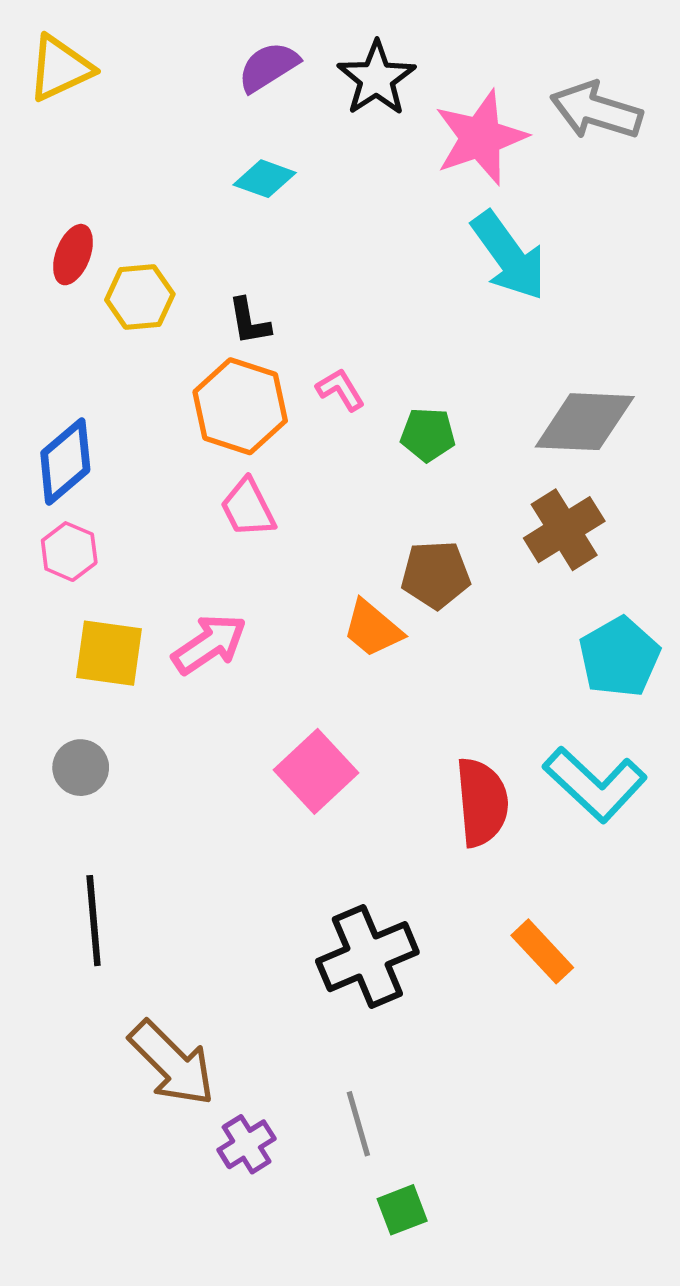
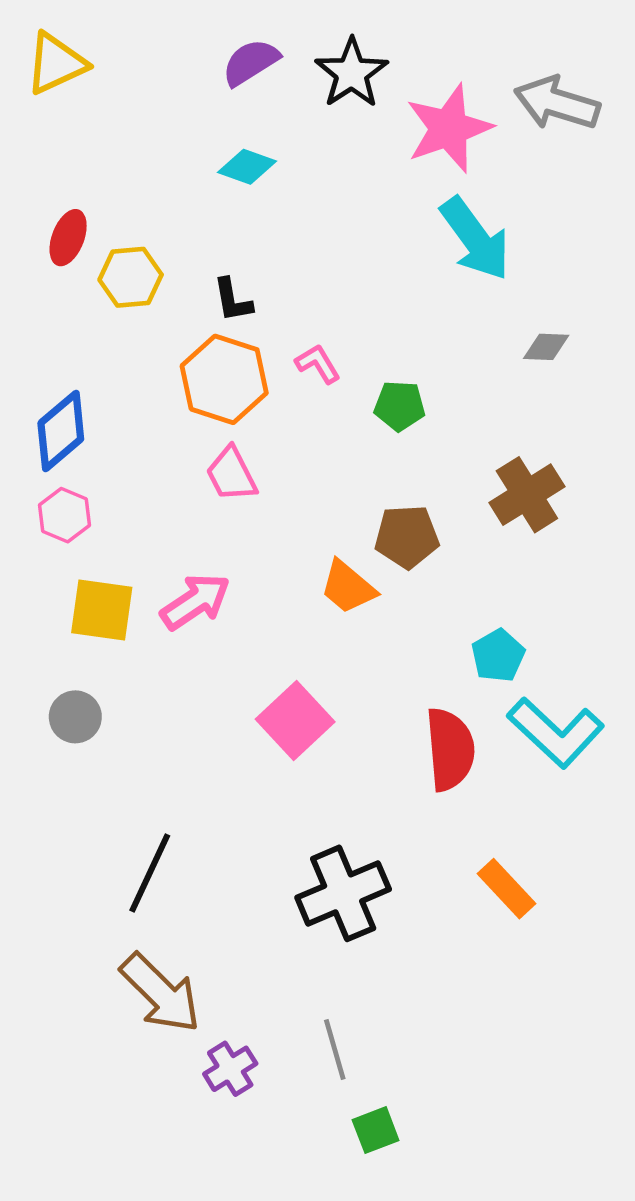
gray diamond: (585, 422) -> (546, 347), moved, size x0.5
cyan pentagon: (619, 657) -> (498, 656), moved, size x0.7
black line: (94, 921) -> (150, 873), moved, turned 30

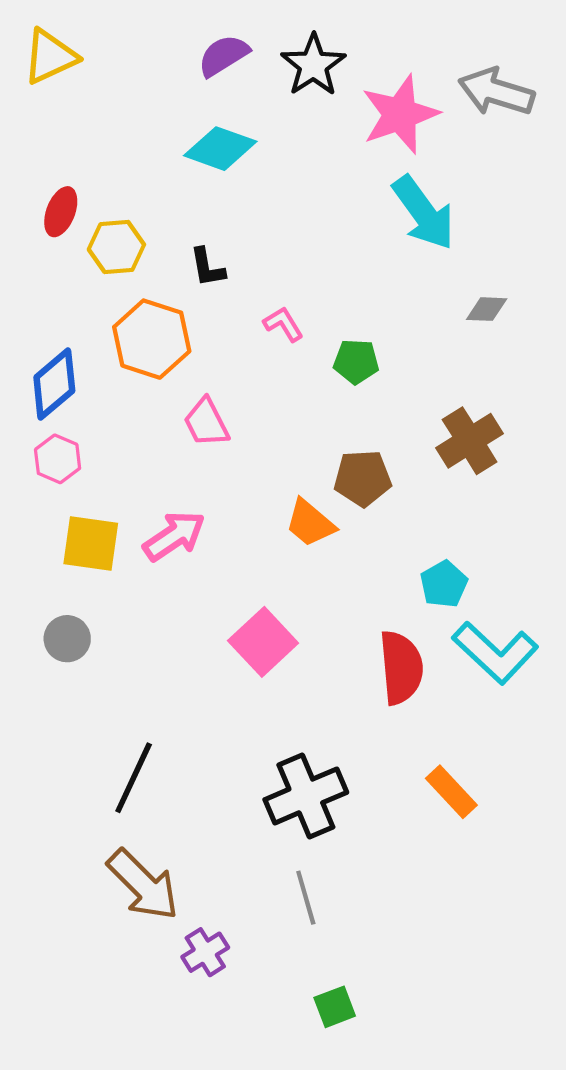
cyan diamond: (247, 167) -> (220, 149), size x1.4
orange hexagon: (224, 379) -> (152, 339), moved
gray line: (335, 1050) -> (306, 898), moved

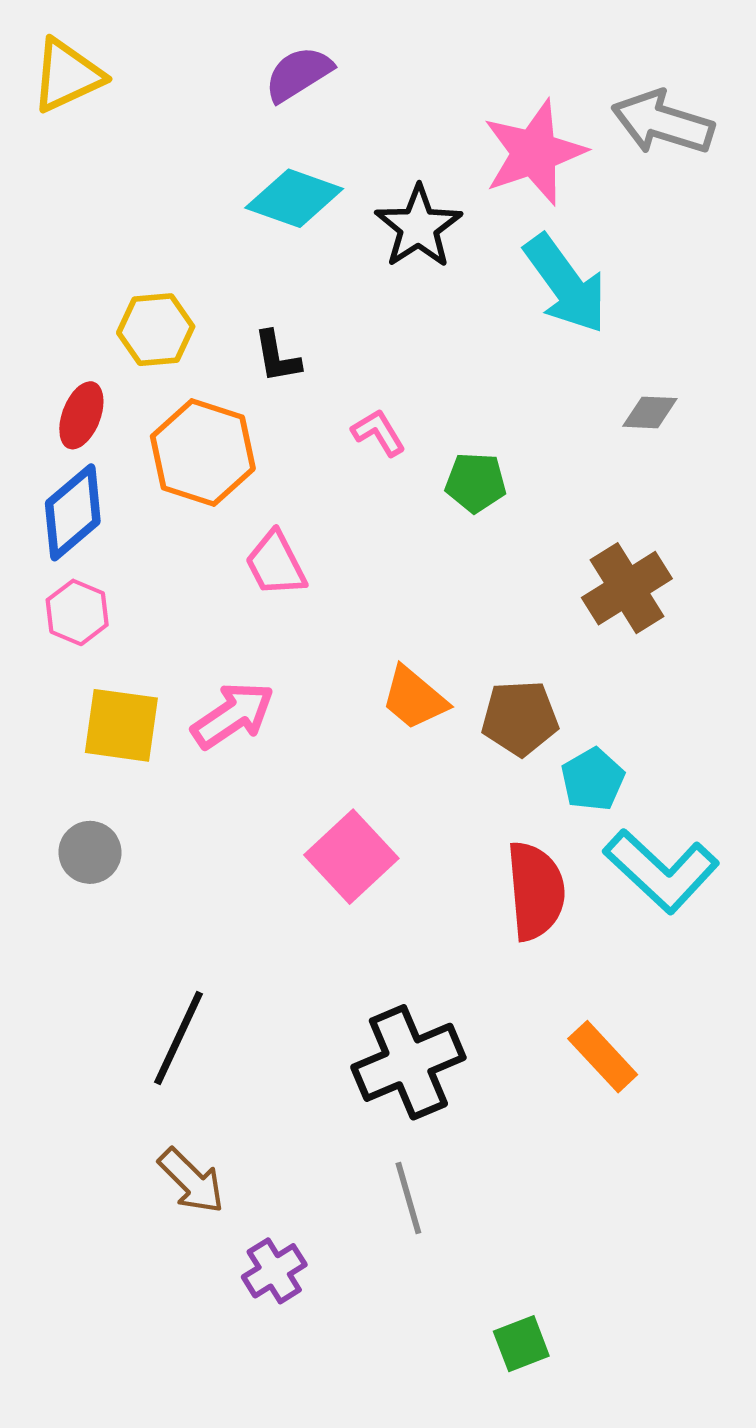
black star: (313, 65) -> (418, 227), moved
red ellipse: (61, 212) -> (81, 415), moved
brown pentagon: (363, 478) -> (520, 718), moved
brown arrow: (143, 885) -> (191, 1181), size x0.7
green square: (335, 1007) -> (521, 1344), moved

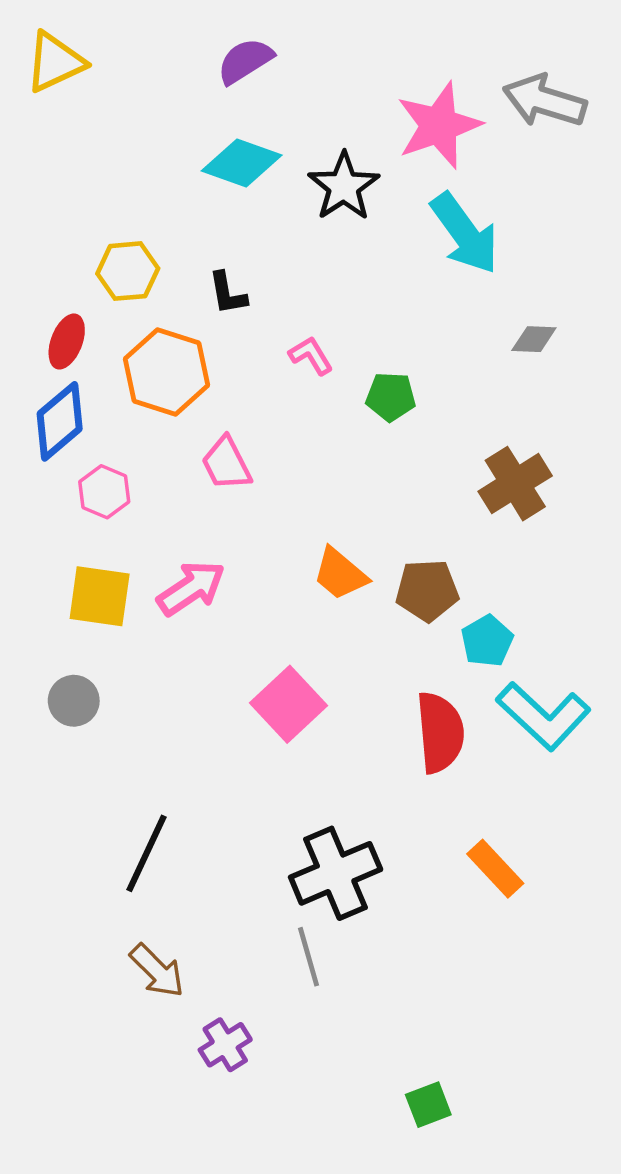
pink hexagon: (77, 612) -> (104, 492), moved
gray line: (408, 1198) -> (309, 957), moved

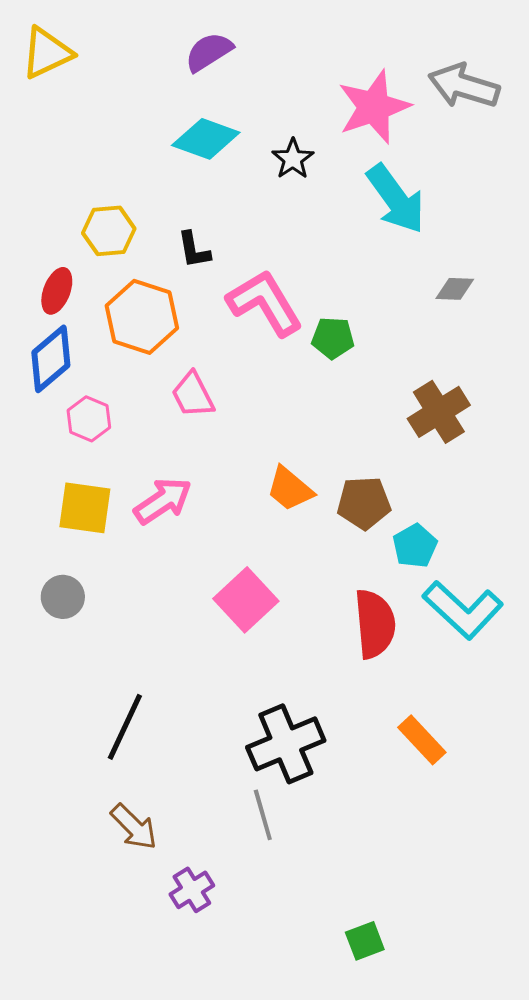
black star: (344, 186) -> (293, 159), size x0.7
pink L-shape: (311, 356) -> (265, 303), size x2.0

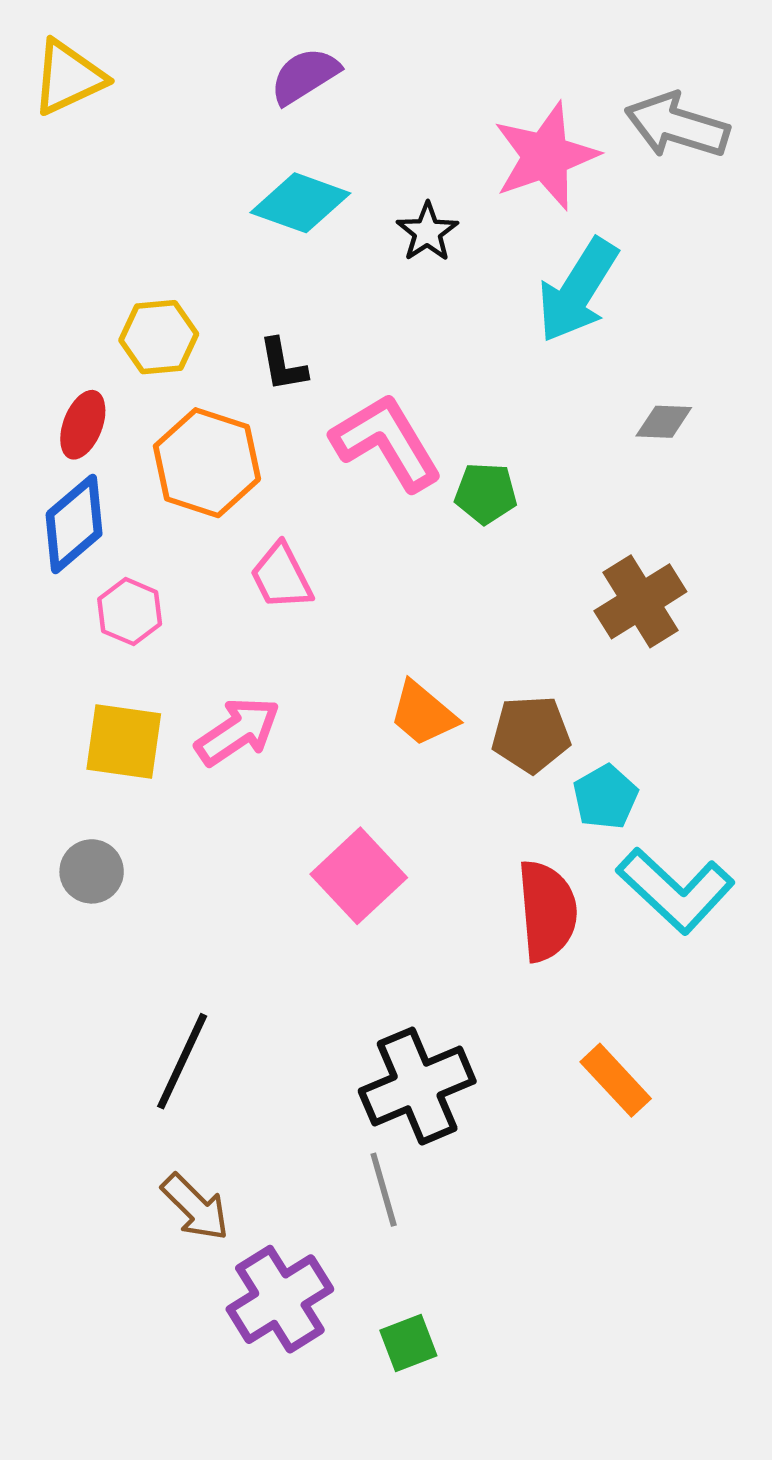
cyan arrow: (396, 199) -> (578, 290), turned 68
purple cross: (192, 890) -> (280, 1299), size x1.6
green square: (365, 941) -> (408, 1343), moved

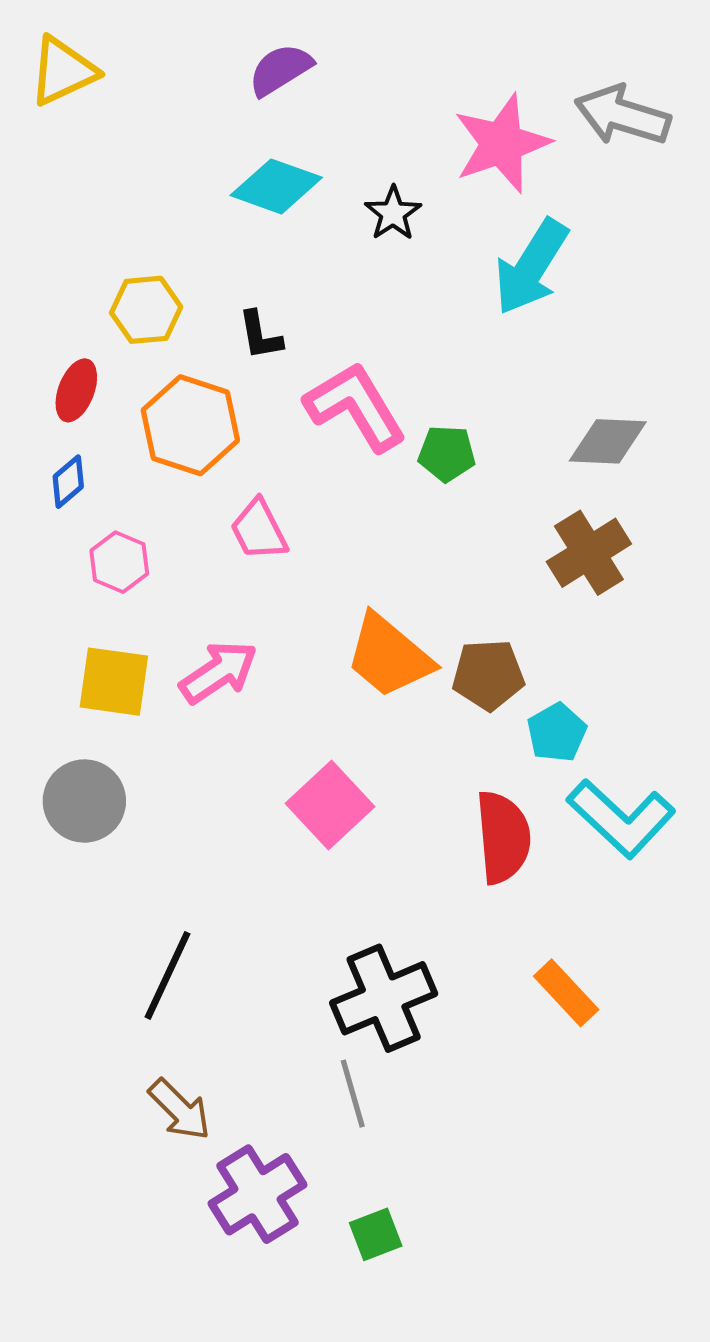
gray diamond: (664, 422) -> (608, 441), moved, size x1.5
blue diamond: (74, 524) -> (68, 482), size x0.6
orange trapezoid: (423, 714) -> (389, 656), size x1.4
gray circle: (92, 871) -> (84, 801), size x1.4

